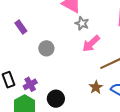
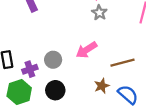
pink arrow: (91, 44) -> (86, 50), moved
gray circle: (46, 48) -> (53, 60), moved

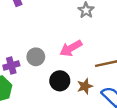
black circle: (55, 90) -> (60, 81), moved

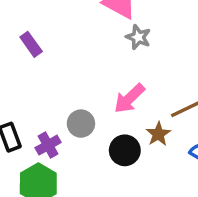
brown star: (85, 86) -> (158, 134), moved

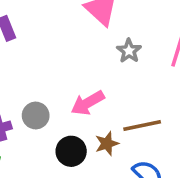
gray star: (138, 37) -> (129, 51), moved

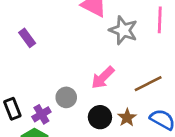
gray star: (129, 51) -> (123, 30), size x1.5
brown star: (107, 144) -> (127, 118), moved

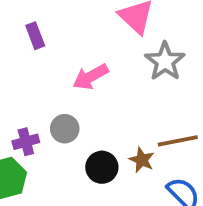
pink arrow: (103, 78) -> (91, 77), moved
brown star: (127, 118) -> (142, 160), moved, turned -30

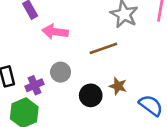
pink arrow: (91, 77) -> (55, 32), moved, turned 45
brown line: (178, 141) -> (103, 48), moved

